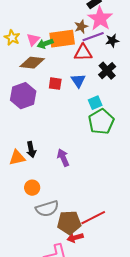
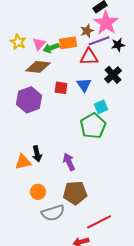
orange rectangle: (62, 39) -> (68, 43), size x0.7
green pentagon: (101, 122) -> (93, 126), moved
brown pentagon: (69, 223) -> (75, 193), moved

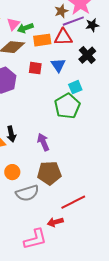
orange rectangle: (68, 43) -> (42, 40), moved

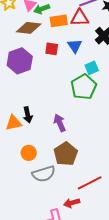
brown pentagon: (49, 173) -> (66, 154), turned -30

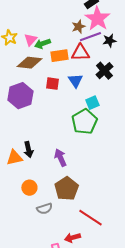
gray semicircle: (44, 174) -> (44, 209), size x0.7
red line: (90, 183) -> (90, 218), turned 60

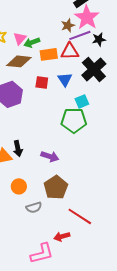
black cross: (104, 71) -> (94, 69), size x1.4
green pentagon: (84, 122) -> (74, 120), turned 30
purple arrow: (60, 158) -> (50, 156), turned 132

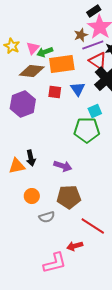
red triangle: (70, 51) -> (98, 61), moved, turned 36
orange rectangle: (49, 54) -> (62, 64), size x1.4
brown pentagon: (56, 187) -> (69, 197), turned 30

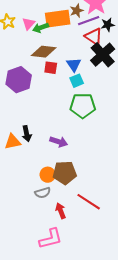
orange rectangle: (62, 64) -> (58, 19), moved
brown diamond: (32, 71) -> (44, 52), moved
cyan square: (95, 111) -> (77, 81), moved
orange circle: (32, 196) -> (48, 175), moved
red arrow: (75, 246) -> (61, 211), moved, turned 84

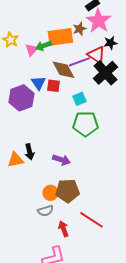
purple line: (89, 21) -> (79, 62), moved
pink triangle: (29, 24) -> (31, 50), moved
brown diamond: (44, 52) -> (63, 70), moved, turned 55
blue triangle: (74, 65) -> (38, 83), moved

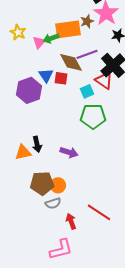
red triangle: (96, 55) -> (104, 80), moved
brown pentagon: (67, 191) -> (42, 183), moved

